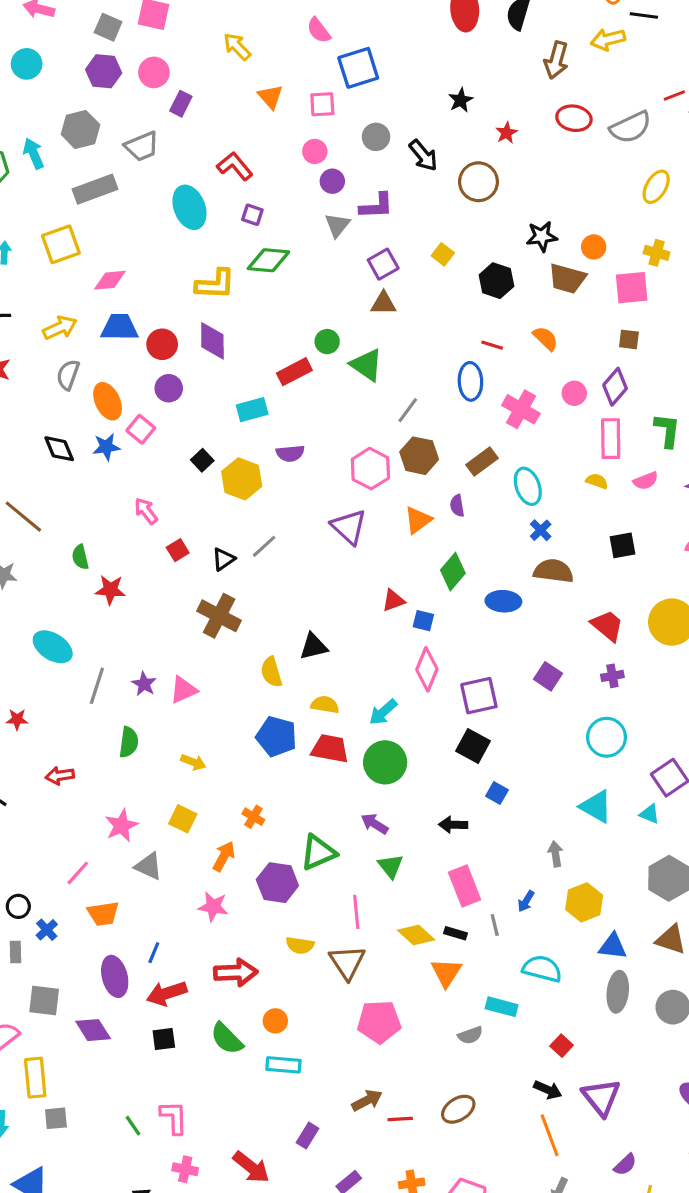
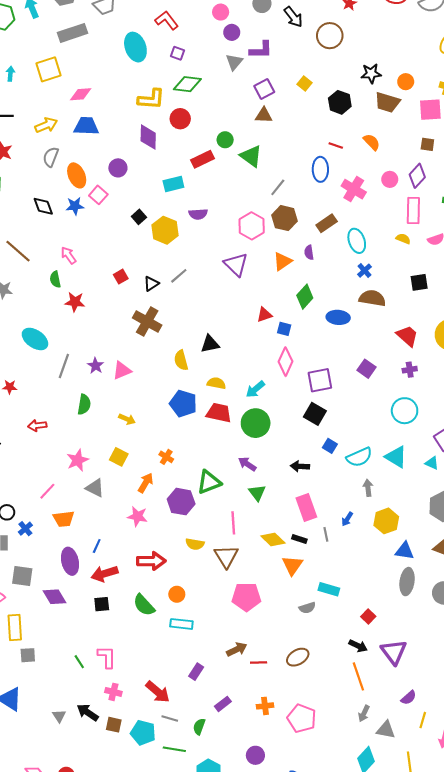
red circle: (162, 344) -> (180, 119), moved
pink arrow: (146, 511) -> (69, 255), moved
cyan semicircle: (542, 969) -> (359, 457), moved, turned 140

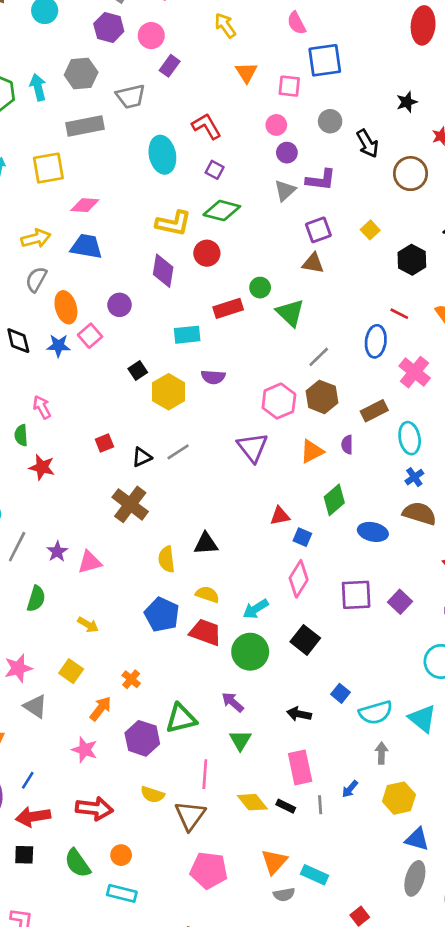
purple square: (320, 380) -> (356, 595), moved
black square: (315, 414) -> (305, 640), moved
orange triangle: (292, 565) -> (274, 862), moved

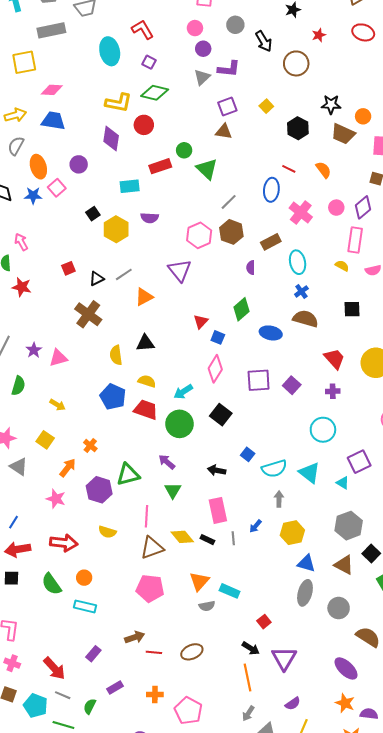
orange triangle: (312, 451) -> (144, 297), moved
red triangle: (280, 516) -> (201, 322), turned -35
brown triangle: (190, 816) -> (152, 548), moved, turned 35

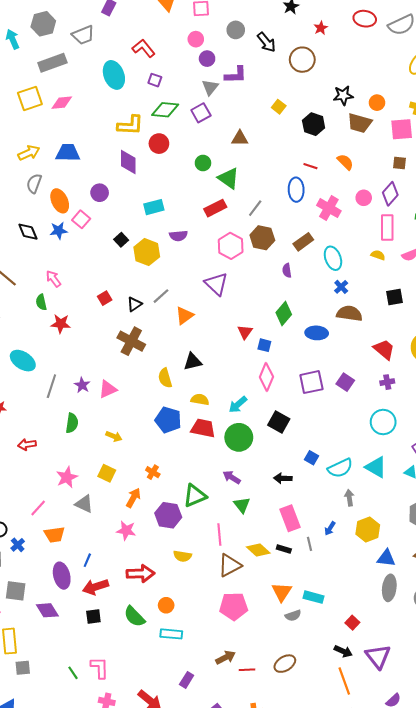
pink diamond: (52, 90) -> (62, 103), moved
purple square: (227, 107) -> (201, 113), moved
red rectangle: (160, 166) -> (215, 208), moved

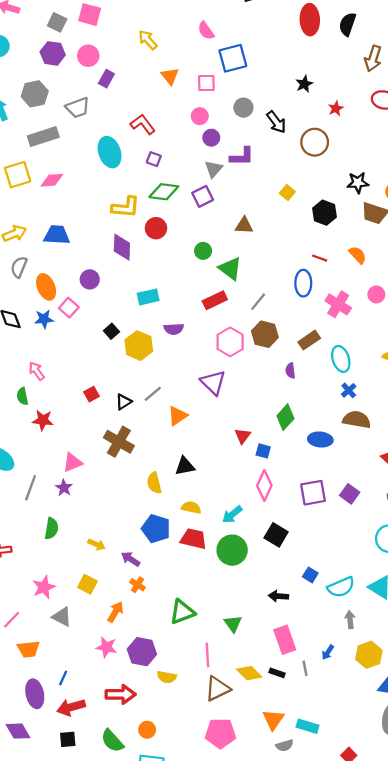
pink triangle: (108, 389) -> (73, 462), moved
purple arrow: (232, 477) -> (131, 559), moved
purple hexagon: (168, 515) -> (142, 652), moved

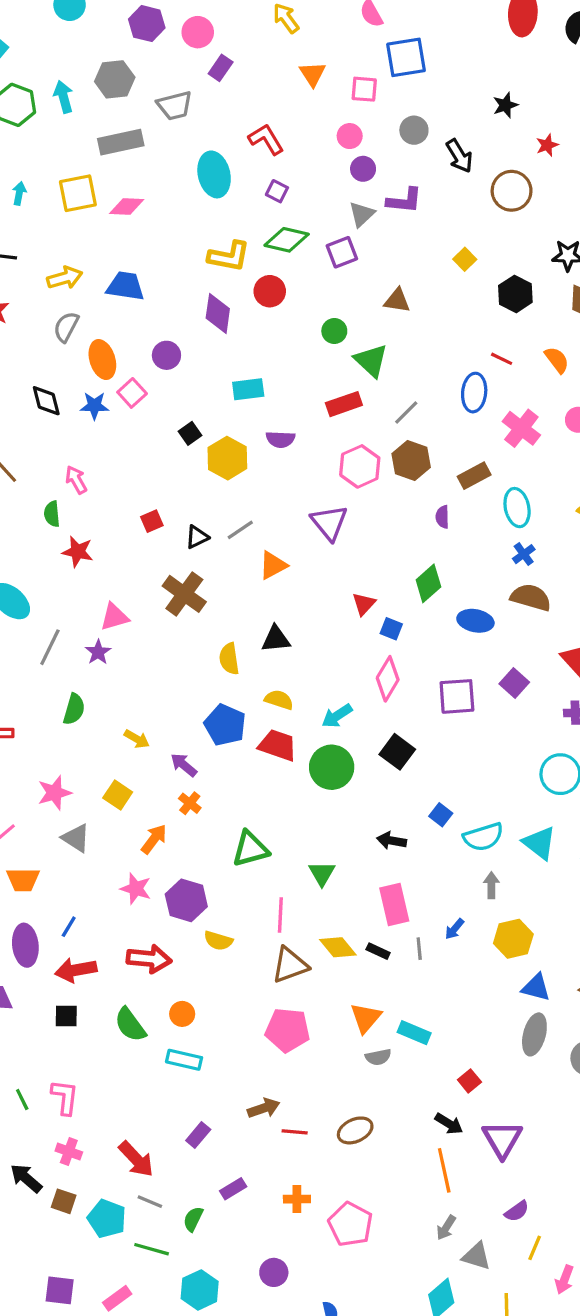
purple square: (350, 494) -> (514, 683), moved

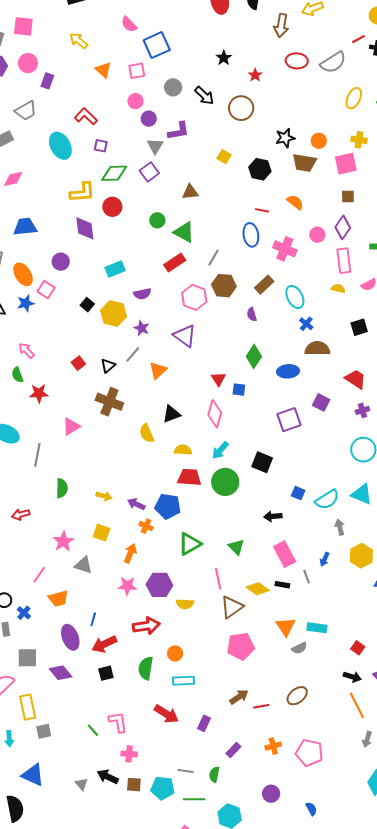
purple star: (98, 652) -> (142, 328), moved
pink diamond: (388, 679) -> (215, 414), moved
blue pentagon: (225, 725) -> (168, 506), moved
green semicircle: (130, 1025) -> (146, 668), turned 60
red arrow: (136, 1159) -> (166, 714), moved

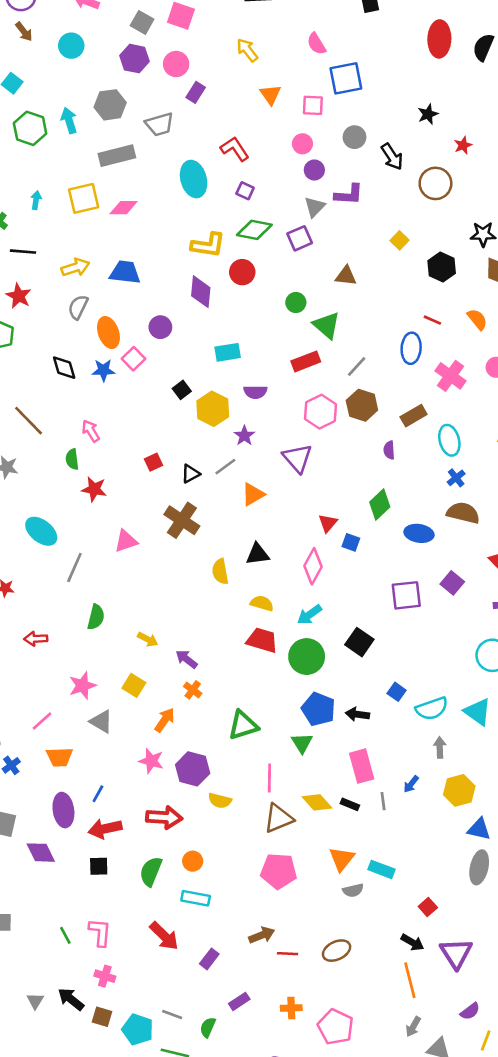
blue pentagon: (168, 506) -> (318, 709), moved

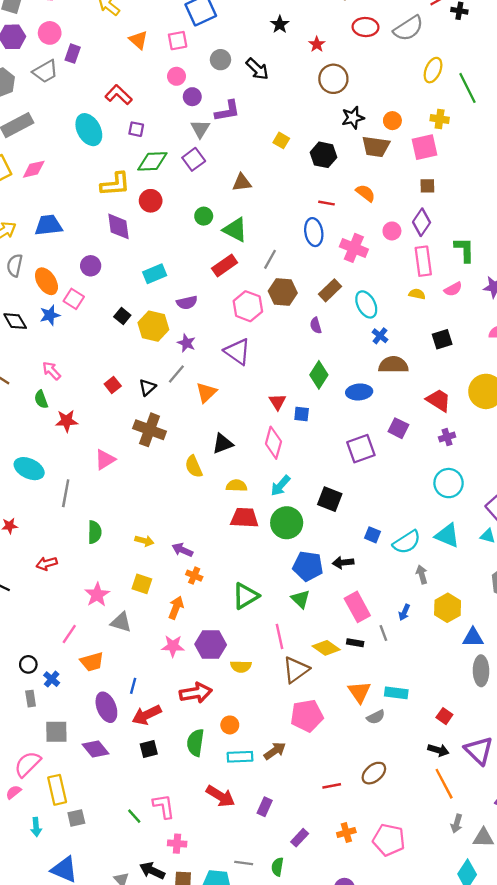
gray trapezoid: (160, 124) -> (45, 71), moved
brown circle: (435, 183) -> (333, 79), moved
brown arrow: (262, 935) -> (275, 751), moved

